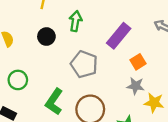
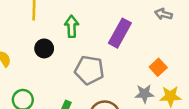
orange square: (138, 62) -> (158, 67), moved
gray star: (136, 86) -> (144, 94), moved

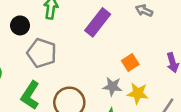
gray pentagon: (89, 70) -> (42, 53), moved

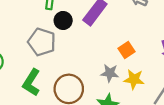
black circle: (20, 25) -> (63, 20), moved

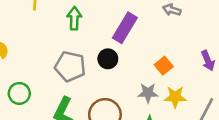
black circle: (63, 20) -> (108, 59), moved

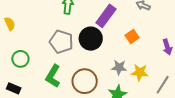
black circle: (108, 59) -> (91, 39), size x1.5
orange square: (164, 66) -> (132, 37), moved

